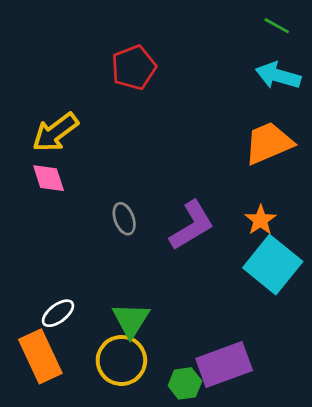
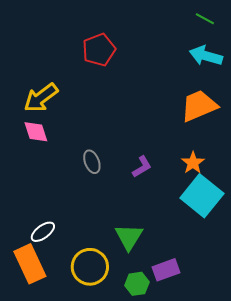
purple L-shape: (192, 225) -> (142, 167), size x0.6
green triangle: (131, 320) -> (129, 237), moved
purple rectangle: (224, 365) -> (166, 270), size x0.7

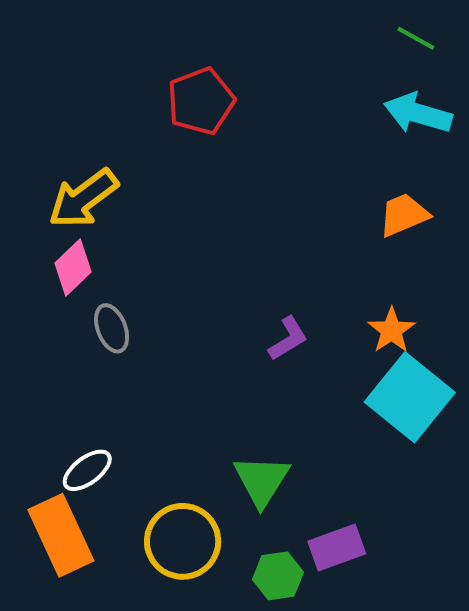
orange trapezoid: (199, 106) -> (404, 215), size x0.7
pink diamond: (36, 132) -> (73, 268), turned 64
gray ellipse: (92, 162) -> (112, 328), moved

